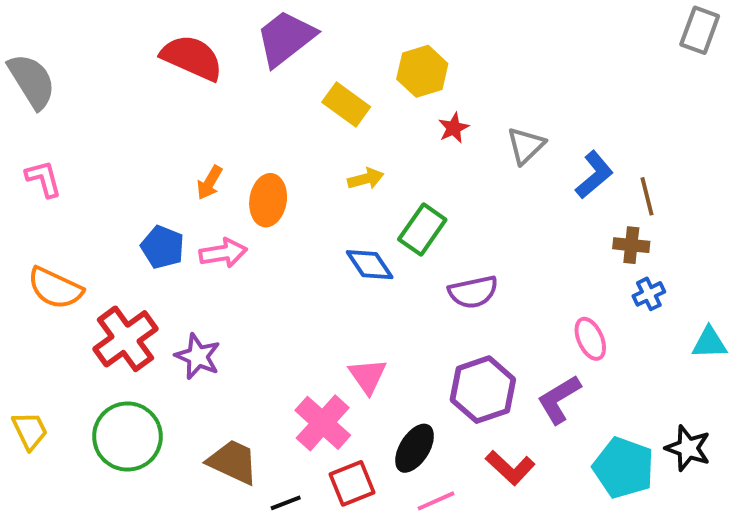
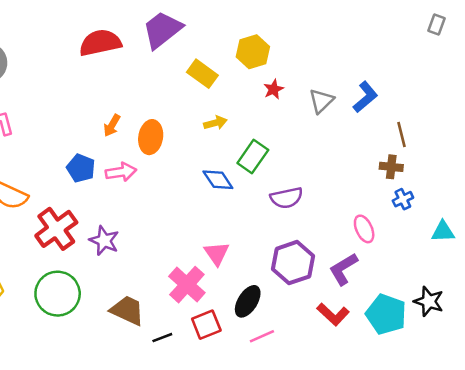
gray rectangle: (700, 30) -> (437, 25), size x0.7
red semicircle: (192, 58) -> (100, 43), turned -36
blue L-shape: (594, 175) -> (365, 97), moved
red L-shape: (510, 468) -> (333, 314), moved

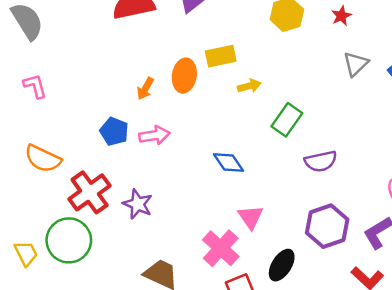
yellow rectangle: (202, 74) -> (221, 56), moved, turned -48
red star: (274, 89) -> (341, 16), moved
orange ellipse: (151, 137) -> (184, 76), moved
blue diamond: (218, 180) -> (228, 163), moved
green circle: (58, 294) -> (69, 240), moved

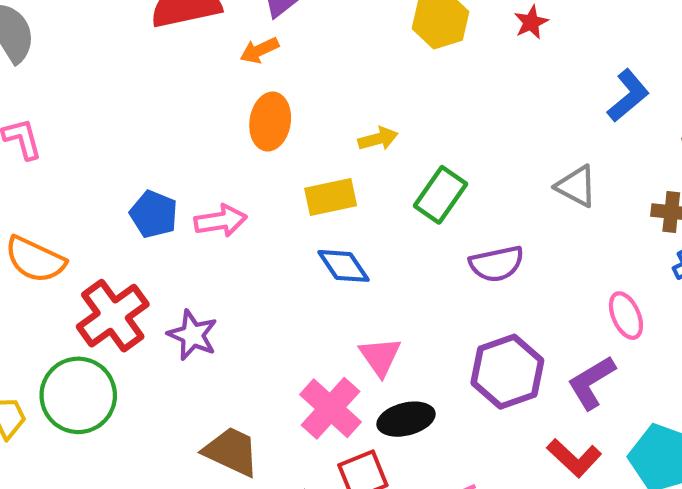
yellow rectangle: (221, 56) -> (331, 197), moved
gray triangle: (356, 64) -> (576, 186), moved, turned -48
orange arrow: (145, 89) -> (259, 50), moved, turned 35
black ellipse: (282, 265) -> (406, 419), moved, turned 44

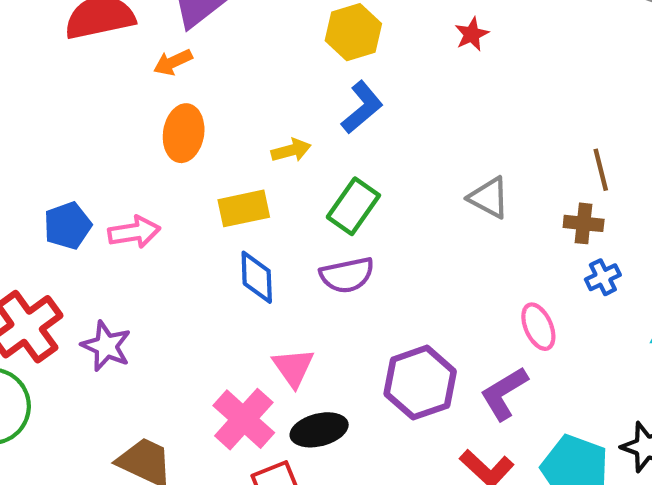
red star: (531, 22) -> (472, 34), moved
blue L-shape: (628, 96) -> (362, 107), moved
blue pentagon: (154, 214) -> (67, 226), turned 30
purple semicircle: (497, 264) -> (347, 275), moved
blue diamond: (343, 266) -> (257, 277), turned 32

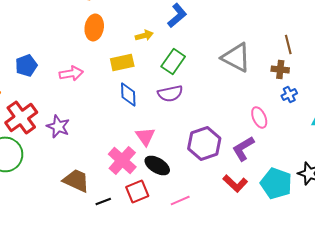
gray triangle: (489, 198) -> (236, 57), size x1.5
blue pentagon: (67, 226) -> (26, 65), moved
black ellipse: (319, 430) -> (157, 165), turned 45

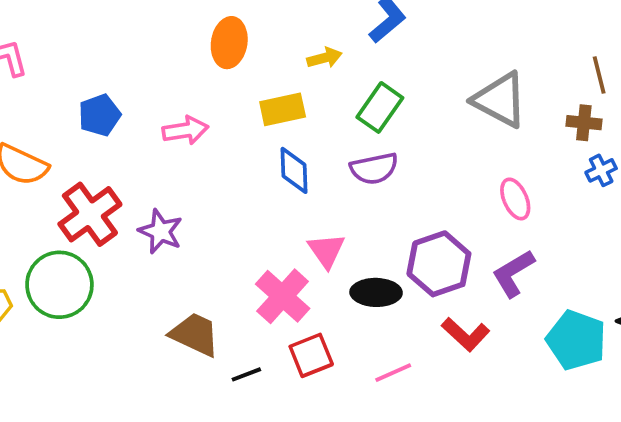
pink ellipse: (259, 117) -> (515, 199), moved
black ellipse: (157, 165) -> (376, 292), moved, turned -30
red L-shape: (235, 183) -> (466, 334), moved

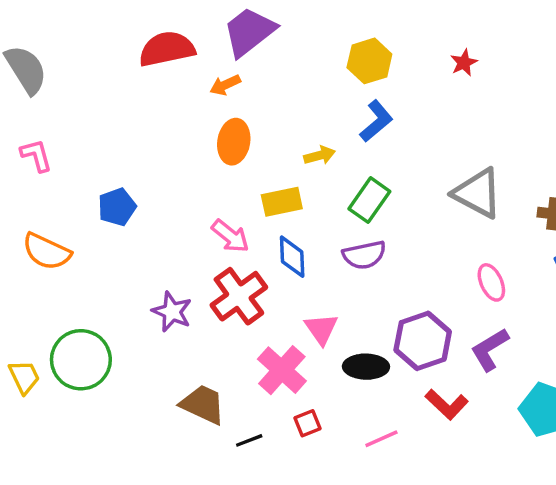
pink arrow: (185, 130) -> (230, 236), moved, turned 48
red cross: (90, 214) -> (239, 296), moved
red square: (311, 355) -> (308, 423), size x0.7

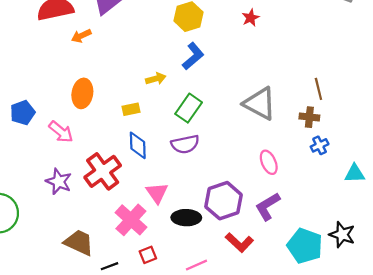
orange arrow: (225, 85) -> (81, 36), moved
orange ellipse: (234, 142) -> (82, 93), moved
yellow rectangle: (282, 202) -> (131, 109), size x0.7
pink arrow: (230, 236) -> (61, 132), moved

